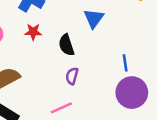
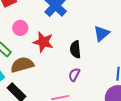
red star: (33, 32) -> (43, 42), moved, size x1.5

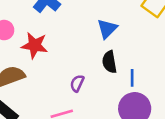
black semicircle: (75, 49) -> (109, 62), moved

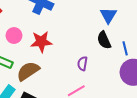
blue triangle: (107, 29) -> (108, 15), moved

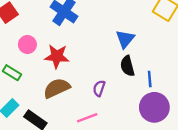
blue triangle: (108, 15) -> (125, 39), moved
brown semicircle: (28, 71) -> (57, 88), moved

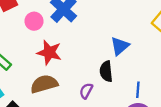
pink circle: (27, 44) -> (34, 21), moved
black semicircle: (127, 66) -> (106, 71), moved

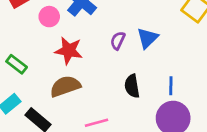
black semicircle: (106, 71) -> (132, 86), moved
purple semicircle: (86, 91) -> (118, 41), moved

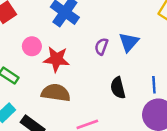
pink circle: (49, 17) -> (32, 46), moved
brown semicircle: (65, 86) -> (56, 93), turned 32

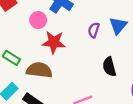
pink circle: (32, 46) -> (38, 20), moved
brown semicircle: (56, 93) -> (39, 70), moved

